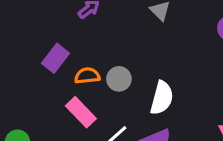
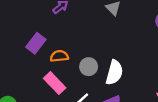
gray circle: (119, 79) -> (89, 67), moved

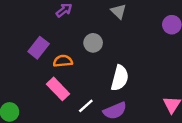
gray circle: (89, 67) -> (93, 43), moved

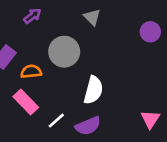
gray circle: (93, 43) -> (64, 52), size x1.5

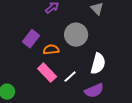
white line: (56, 121) -> (70, 77), moved

